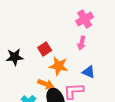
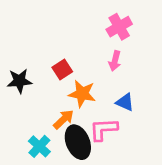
orange arrow: (46, 84) -> (64, 119), turned -63

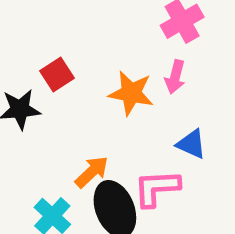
red square: (62, 69) -> (57, 75), moved
orange star: (82, 94) -> (131, 93), moved

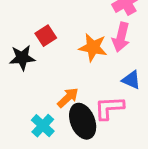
pink arrow: (175, 77) -> (121, 37), size x1.4

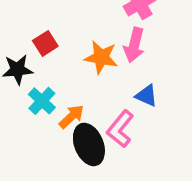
pink L-shape: (109, 108) -> (120, 129), turned -48
cyan cross: (43, 126) -> (42, 101), moved

